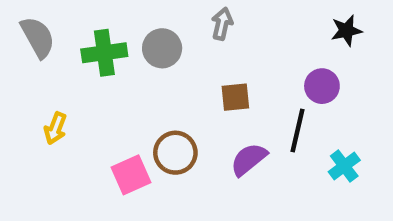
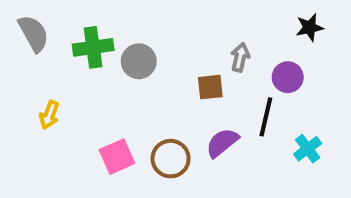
gray arrow: (222, 24) -> (240, 57), moved
gray circle: (162, 48) -> (139, 61), moved
brown circle: (175, 153) -> (171, 159), moved

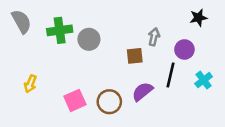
yellow arrow: (49, 115) -> (30, 84), moved
cyan cross: (308, 149) -> (204, 80), moved

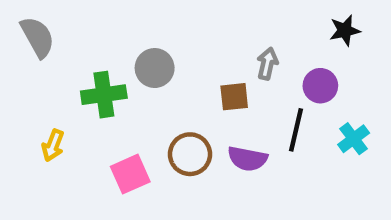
green cross: (60, 30) -> (104, 95), moved
purple semicircle: (142, 92) -> (247, 159), turned -130
brown circle: (109, 102) -> (190, 154), moved

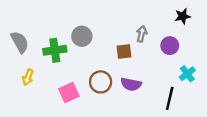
gray semicircle: (37, 37) -> (20, 42), moved
black line: (296, 130) -> (170, 98), moved

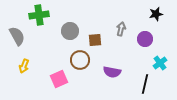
green cross: (55, 50) -> (39, 15), moved
brown square: (124, 51) -> (95, 40), moved
brown circle: (101, 82) -> (80, 60), moved

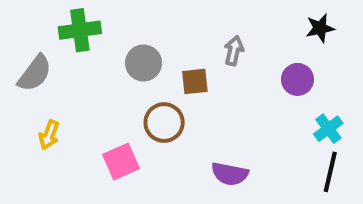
gray arrow: (121, 29) -> (234, 51), moved
gray semicircle: (17, 36) -> (35, 73), turned 66
purple semicircle: (112, 72) -> (230, 174), moved
black line: (145, 84) -> (330, 172), moved

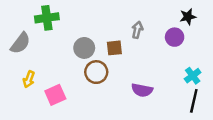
gray circle: (144, 63) -> (84, 48), moved
purple circle: (297, 79) -> (175, 37), moved
pink square: (121, 162) -> (55, 95), moved
purple semicircle: (230, 174) -> (142, 90), moved

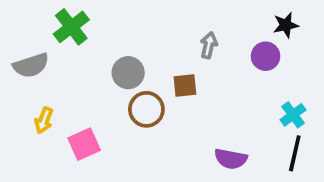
green cross: (47, 18) -> (71, 27), turned -30
gray semicircle: (20, 43) -> (31, 65), turned 35
brown square: (114, 48) -> (185, 86), moved
purple semicircle: (142, 90) -> (231, 159), moved

